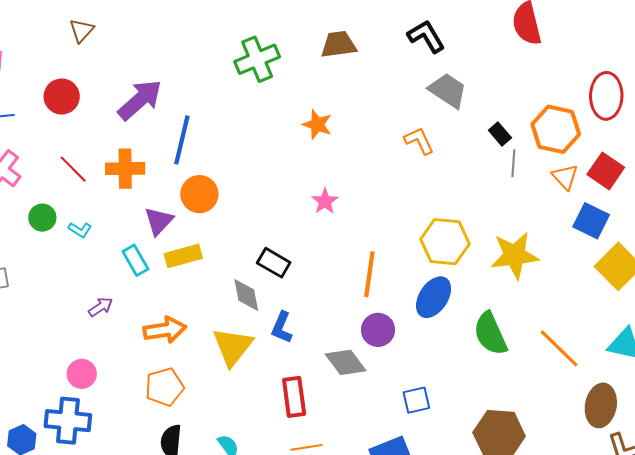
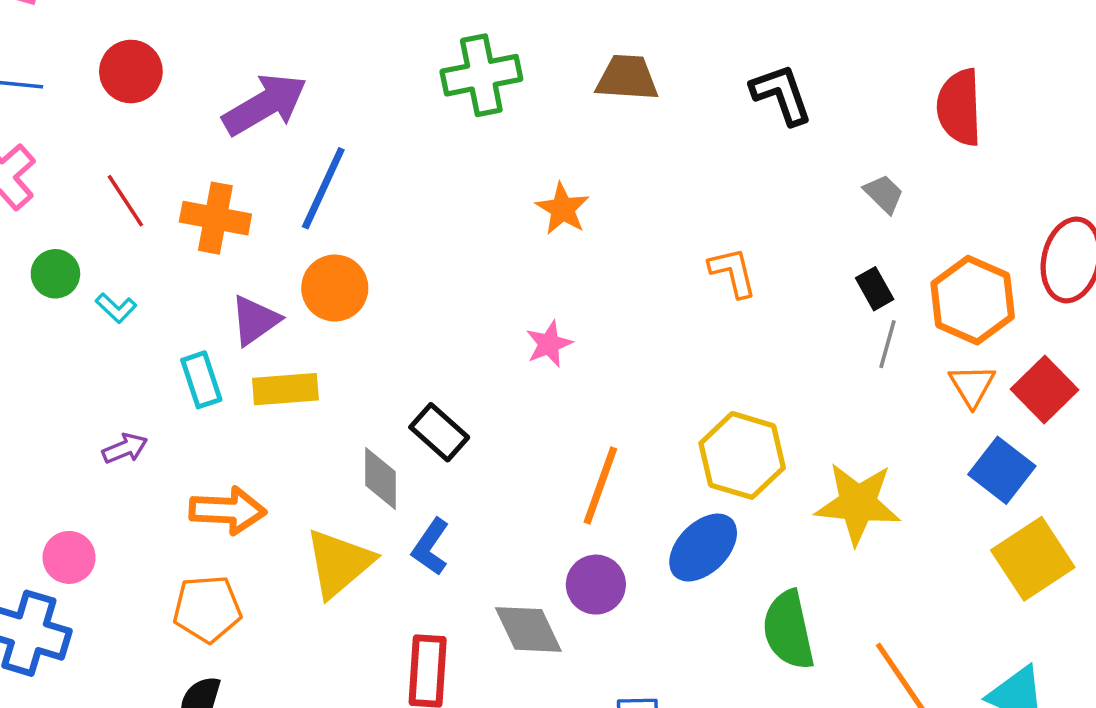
gray trapezoid: (448, 90) -> (884, 194), moved, size x0.6

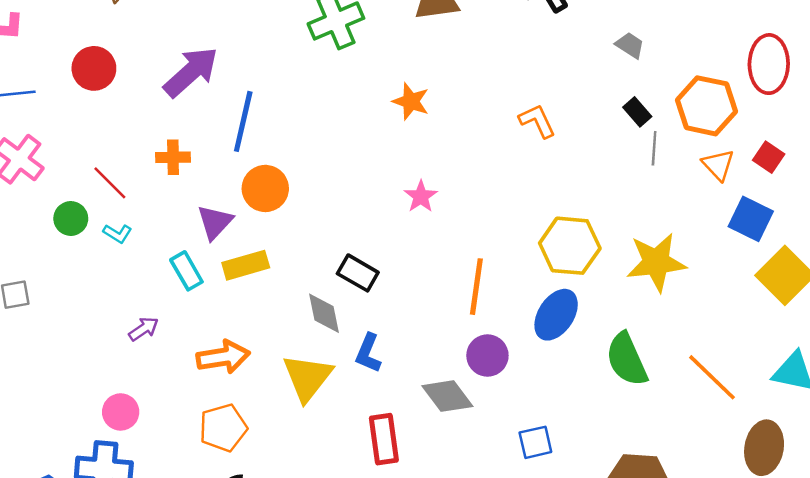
red line: (125, 201) -> (110, 183), moved
orange cross: (215, 218) -> (173, 157), size x0.7
red square: (1044, 389) -> (769, 157), size x0.7

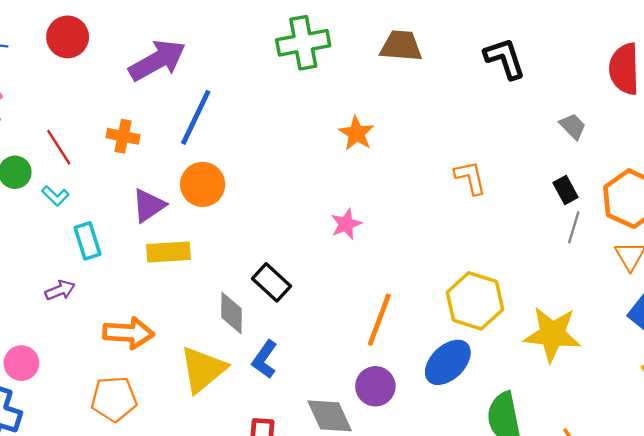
cyan rectangle: (186, 271) -> (87, 241), moved

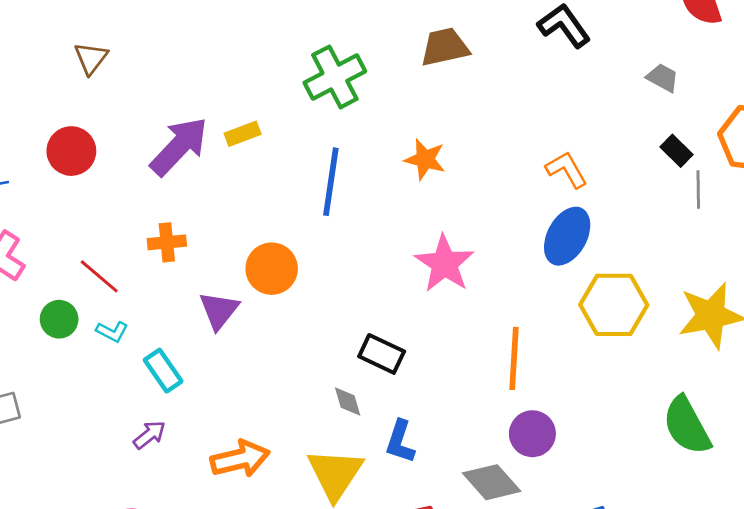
blue line: (196, 117) -> (331, 182), moved
pink star: (346, 224) -> (444, 264), size x1.6
yellow rectangle: (168, 252) -> (243, 134), moved, size x0.7
gray diamond: (232, 313) -> (348, 401), size x0.7
blue ellipse: (448, 362) -> (567, 236), moved

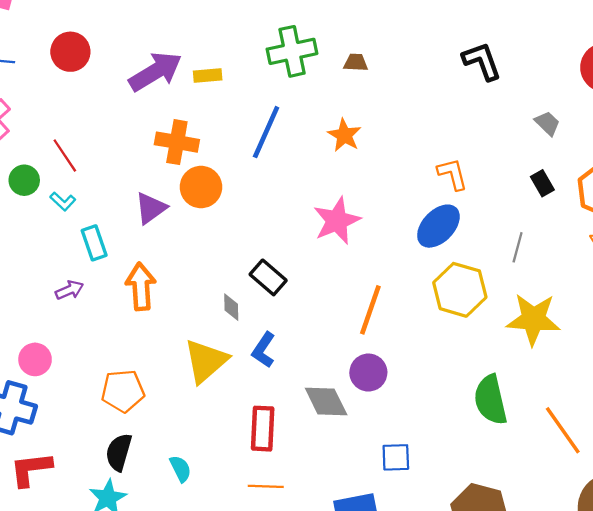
brown trapezoid: (445, 47) -> (356, 63), moved, size x0.6
gray line: (698, 190) -> (518, 247), moved
orange cross: (167, 242) -> (177, 142), moved, size x1.4
orange arrow: (240, 459) -> (141, 287), moved, turned -96

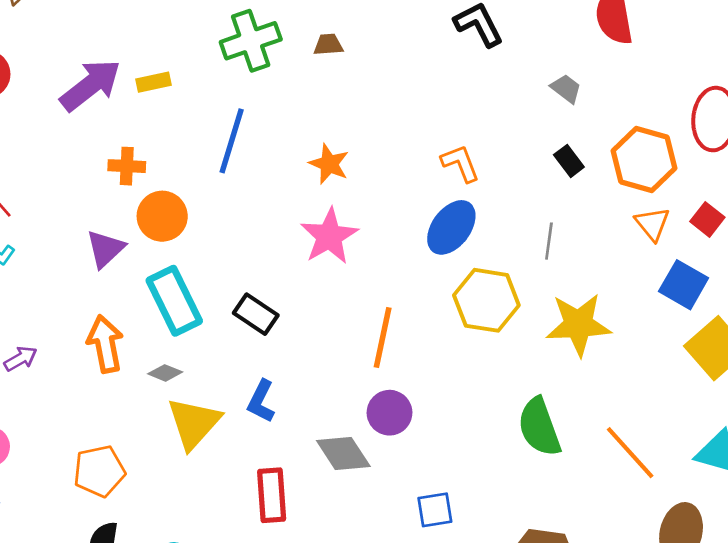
orange star: (344, 135) -> (329, 164), moved
orange cross: (177, 142) -> (127, 166), size x0.7
cyan rectangle: (94, 243) -> (174, 301), moved, size x1.6
gray diamond: (231, 307) -> (165, 373), moved, turned -60

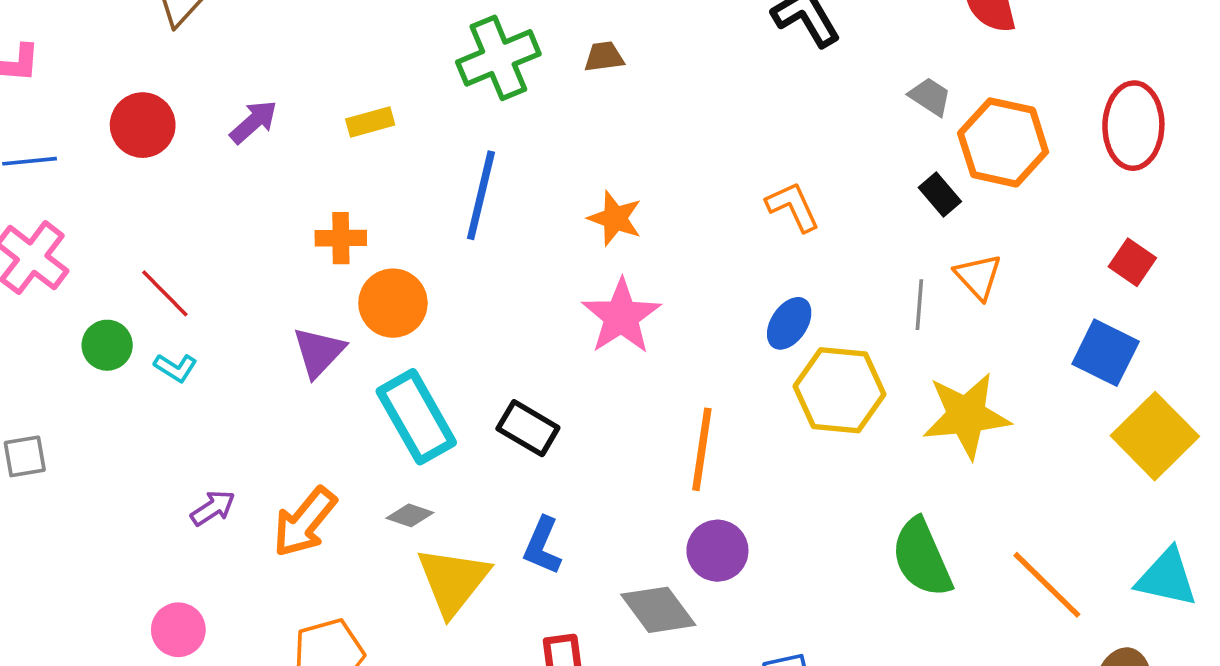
purple arrow: (91, 85) -> (254, 122), moved, size x0.6
orange hexagon: (644, 159) -> (1003, 142), moved
orange triangle: (652, 224) -> (978, 277), moved
blue ellipse: (451, 227) -> (789, 323), moved, size x0.7
orange arrow: (105, 344) -> (305, 522), moved, turned -126

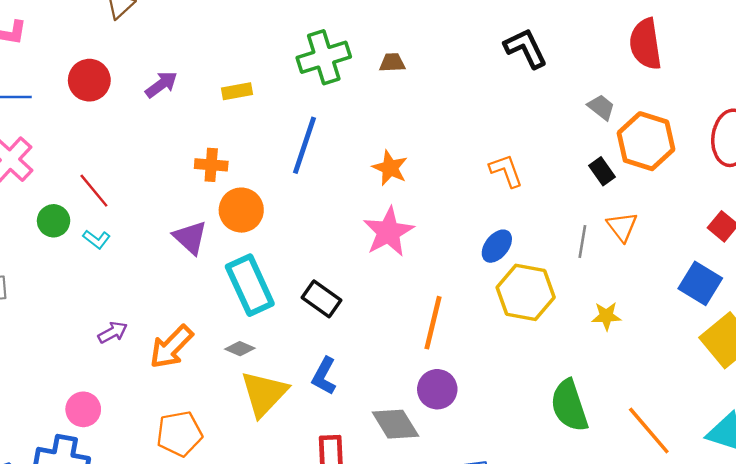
purple triangle: (319, 352) -> (190, 237), turned -36
yellow star: (966, 415) -> (606, 316), size x0.5

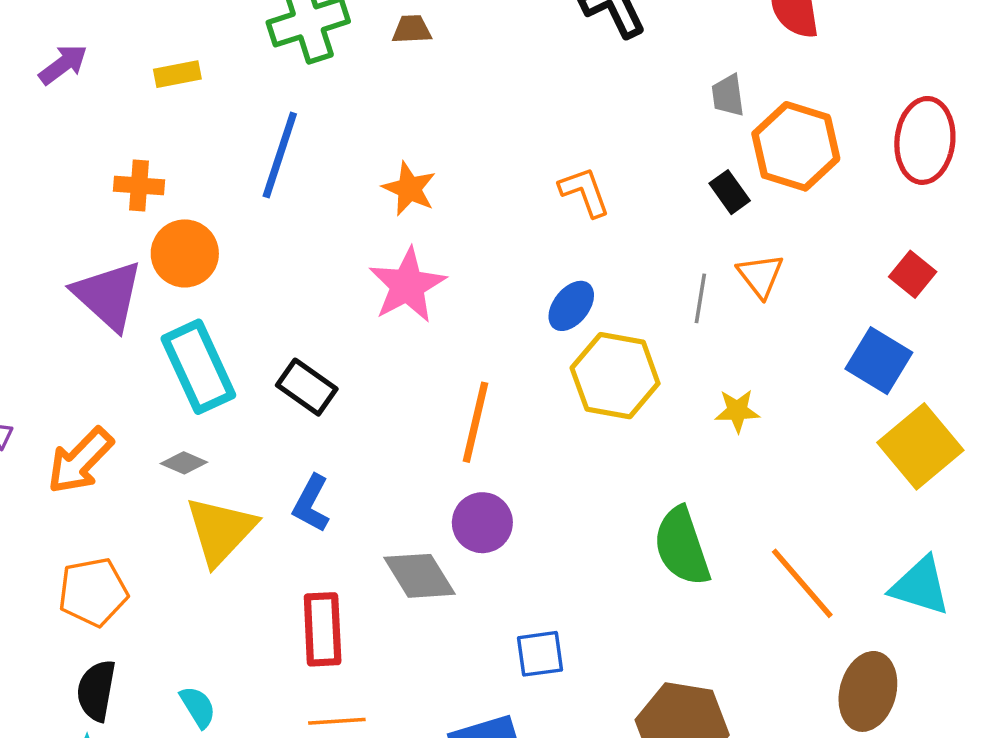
gray trapezoid: (601, 107) -> (728, 95), turned -136
purple triangle: (190, 237) -> (108, 295), size x1.4

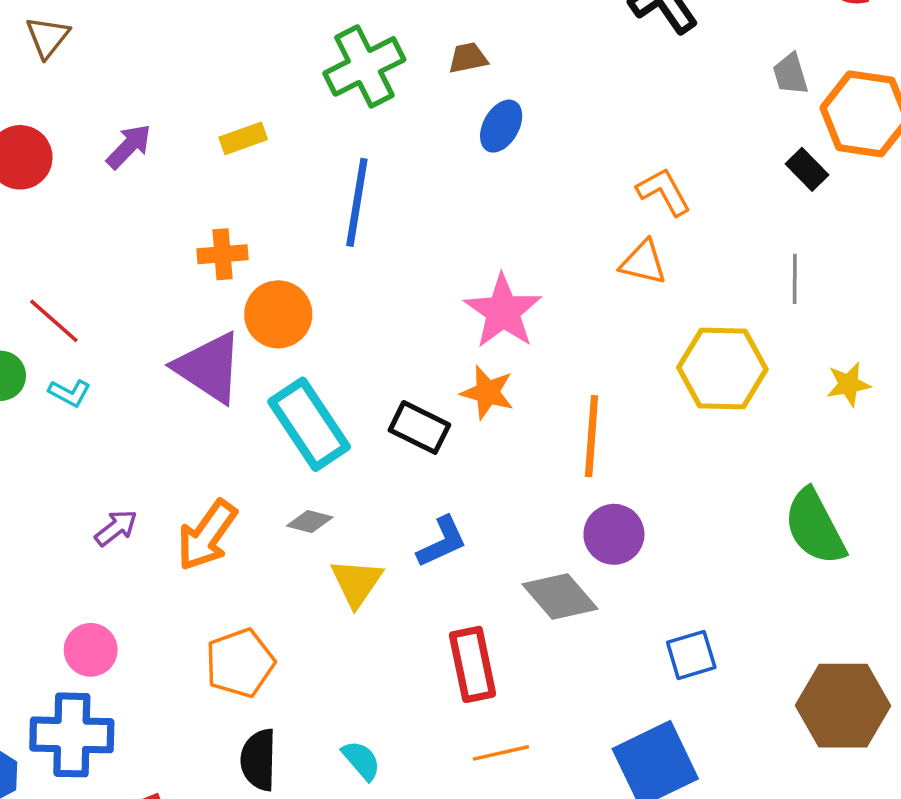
orange star: (409, 189) -> (487, 392), moved
orange triangle: (760, 276) -> (643, 262), moved, turned -30
blue ellipse: (571, 306) -> (501, 126), moved
blue L-shape: (311, 504) -> (442, 542), turned -134
yellow triangle: (221, 531) -> (357, 583), size x0.7

